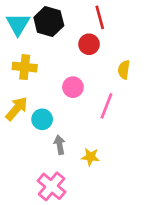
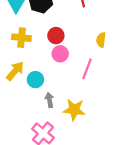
red circle: (89, 44) -> (56, 36), moved
yellow star: (90, 157) -> (74, 110), size x1.5

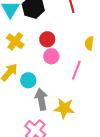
yellow cross: (21, 38) -> (15, 41), turned 30
gray arrow: (49, 100) -> (41, 99), size x1.5

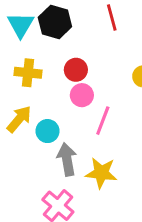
yellow cross: (15, 41) -> (28, 73), turned -30
pink line: (76, 70) -> (103, 121), moved

